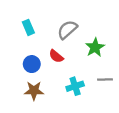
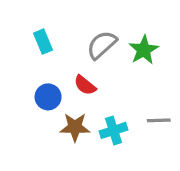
green star: (95, 47) -> (144, 50), moved
brown star: (34, 91) -> (75, 127), moved

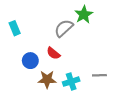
cyan rectangle: (43, 42) -> (15, 28), moved
green star: (144, 50) -> (84, 15), moved

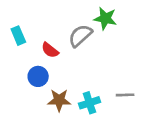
green star: (84, 15) -> (105, 18), turned -30
red semicircle: (53, 53) -> (50, 50), moved

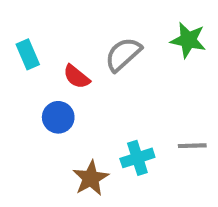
green star: (105, 18) -> (188, 40), moved
brown star: (59, 100) -> (91, 178), moved, turned -30

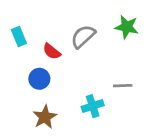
gray line: (192, 146) -> (123, 86), moved
brown star: (91, 178) -> (45, 117), moved

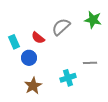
cyan rectangle: (19, 36) -> (14, 42), moved

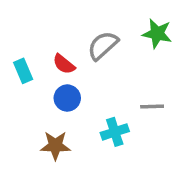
blue circle: (29, 58) -> (67, 98), moved
brown star: (33, 86) -> (55, 146), turned 30

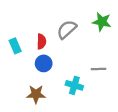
red semicircle: (64, 64) -> (41, 42), turned -128
cyan cross: (115, 132) -> (74, 85), turned 35

